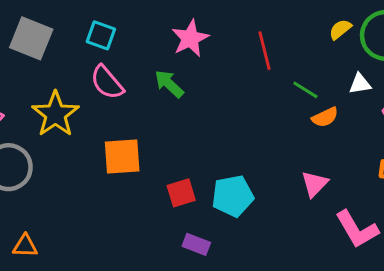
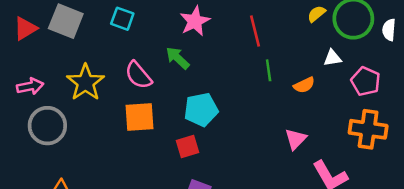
pink semicircle: (107, 82) -> (138, 75), moved
green line: (305, 90) -> (269, 70), moved, turned 50
cyan pentagon: (233, 196) -> (201, 110), moved

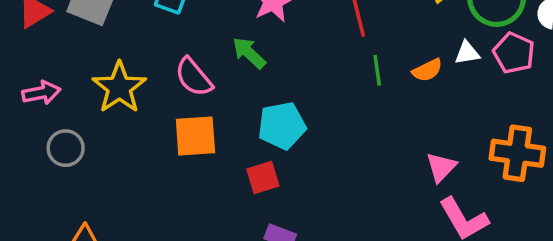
pink pentagon: (366, 81) -> (514, 53), moved
orange semicircle: (304, 85) -> (427, 70), moved
gray circle: (47, 126) -> (66, 148), size x0.7
pink triangle: (296, 139) -> (441, 167), moved

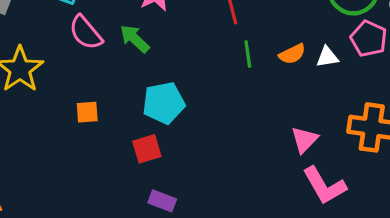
white triangle: (467, 53) -> (327, 57), moved
pink semicircle: (194, 77) -> (86, 33), moved
orange square: (195, 136) -> (87, 112), size x0.6

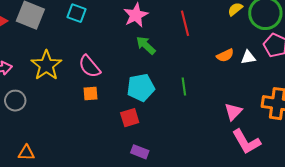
pink semicircle: (86, 33) -> (90, 66), moved
green arrow: (135, 39) -> (146, 45), moved
green line: (248, 54) -> (184, 86), moved

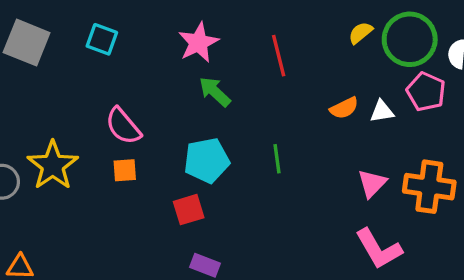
yellow star: (46, 65) -> (53, 165), moved
pink triangle: (233, 112) -> (372, 183), moved

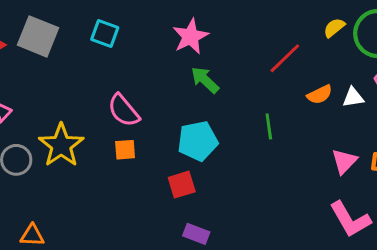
red line: (279, 56) -> (285, 58), moved, turned 60
green line: (277, 159) -> (269, 126), moved

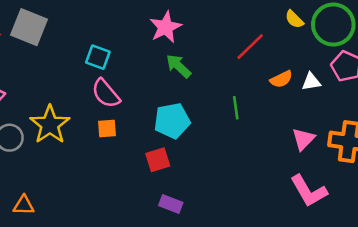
yellow semicircle: (334, 28) -> (294, 19), turned -96
cyan square: (105, 34) -> (98, 57), moved

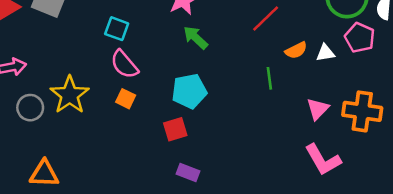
green line: (236, 108) -> (269, 78), moved
orange square: (107, 129) -> (126, 99), turned 30
orange triangle: (24, 205) -> (44, 174), size x1.4

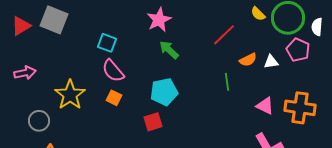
gray circle: (30, 108) -> (39, 121), moved
pink triangle: (318, 109) -> (265, 106), turned -48

